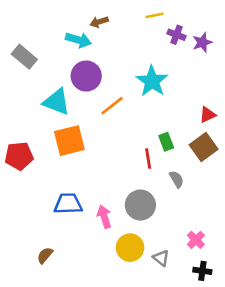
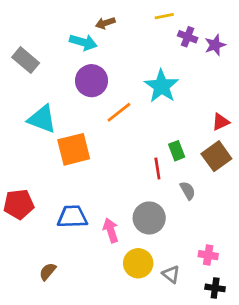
cyan triangle: (57, 102) -> (42, 119), moved
red pentagon: (19, 156) -> (19, 204), moved
pink cross: (196, 240) -> (208, 255), turned -36

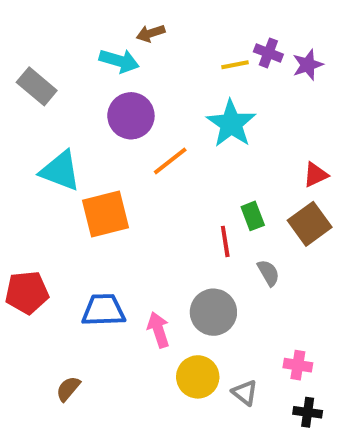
yellow line: (164, 16) -> (235, 65), moved

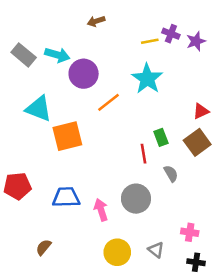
cyan arrow: (119, 61) -> (57, 55), moved
yellow circle: (198, 377) -> (117, 252), moved

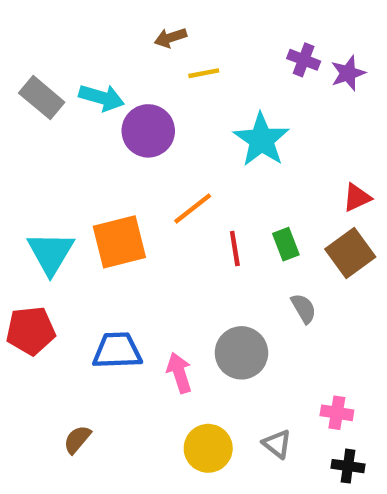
yellow line: (150, 41) -> (204, 73), moved
orange line: (109, 102) -> (193, 209), moved
cyan triangle: (39, 109) -> (51, 253), moved, turned 40
red line: (143, 154) -> (235, 249), moved

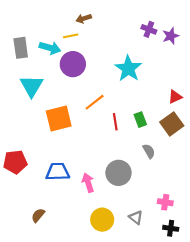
yellow line: (204, 73) -> (71, 36), moved
gray rectangle: (42, 98) -> (21, 48), turned 42
cyan triangle: (51, 253) -> (32, 86), moved

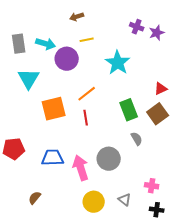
yellow line: (71, 36) -> (87, 40), moved
green rectangle: (140, 120) -> (129, 110), size x1.5
red line: (115, 122) -> (86, 118), moved
pink arrow: (88, 183) -> (81, 168), size x1.4

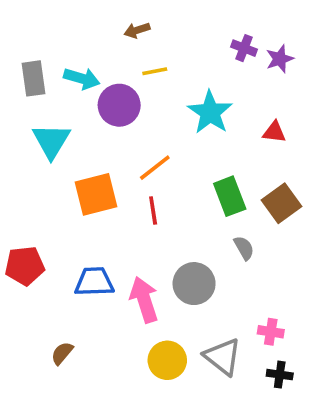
red triangle: (161, 89) -> (274, 132), moved, turned 32
gray triangle: (125, 200) -> (223, 357), size x1.6

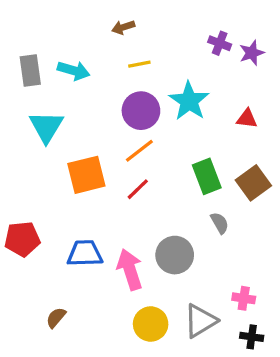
purple circle: (119, 105) -> (141, 111), moved
red line: (153, 210) -> (138, 189), turned 55
gray triangle: (223, 357) -> (200, 321), turned 51

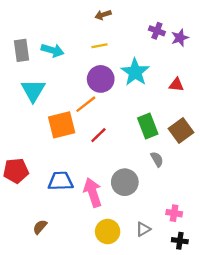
brown arrow: (123, 27) -> (103, 15), moved
orange line: (139, 151) -> (86, 104), moved
gray triangle: (200, 321) -> (143, 229), size x0.6

